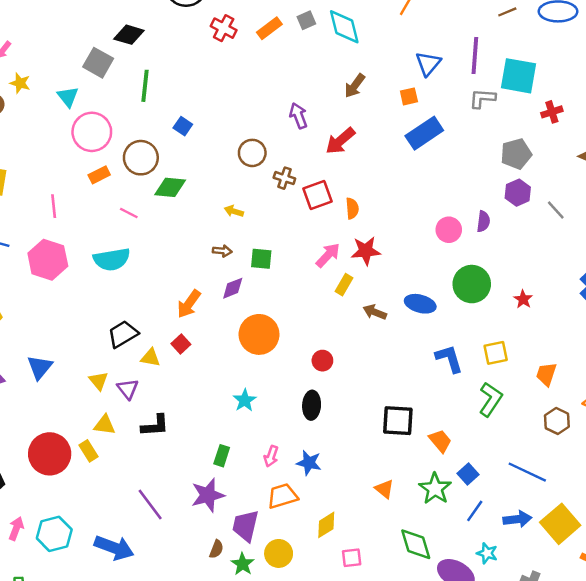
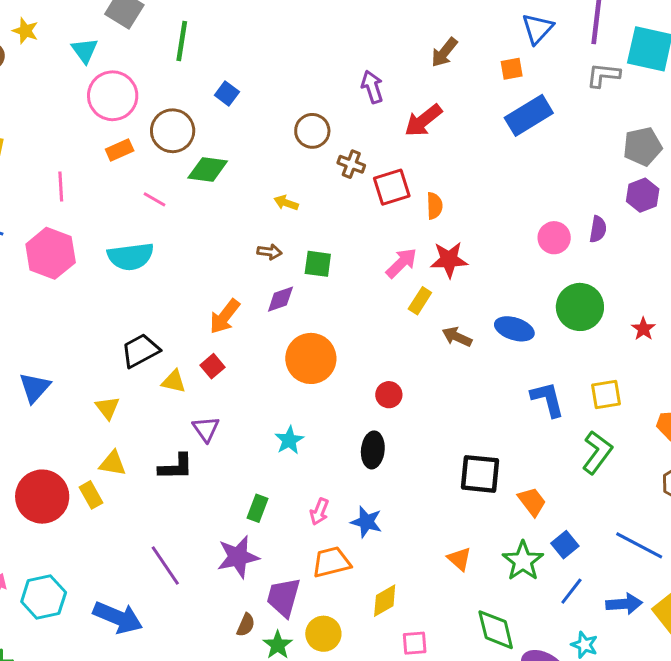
purple triangle: (128, 389) -> (206, 429), moved

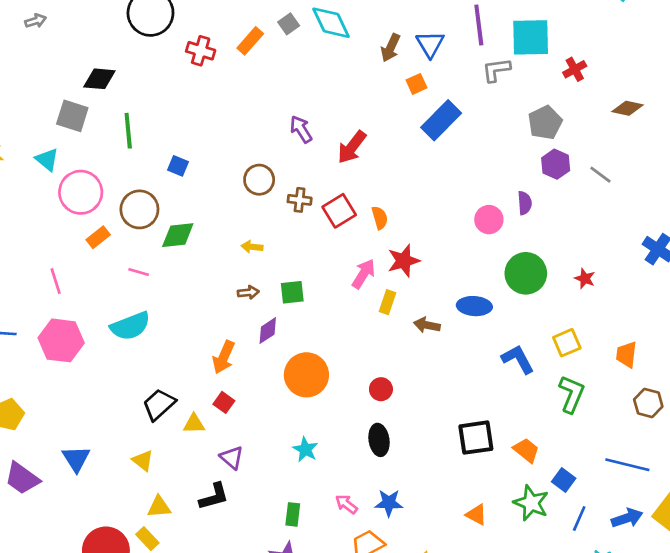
brown arrow: (444, 52) -> (391, 48), moved
pink arrow: (319, 512) -> (346, 504), turned 120

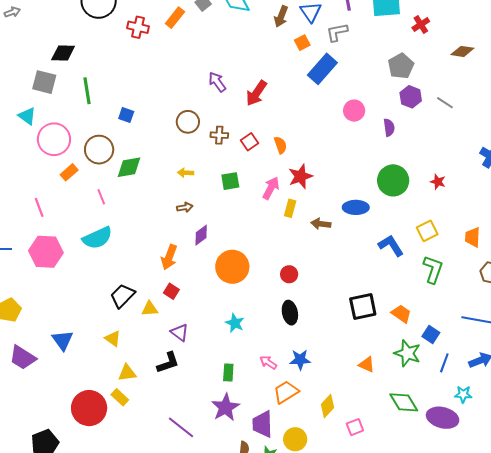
gray L-shape: (496, 70) -> (337, 32), moved
red square: (339, 211) -> (250, 142), size x0.7
pink circle: (489, 220) -> (354, 111), moved
pink line: (139, 272) -> (101, 197), turned 56
green square: (292, 292) -> (230, 181), moved

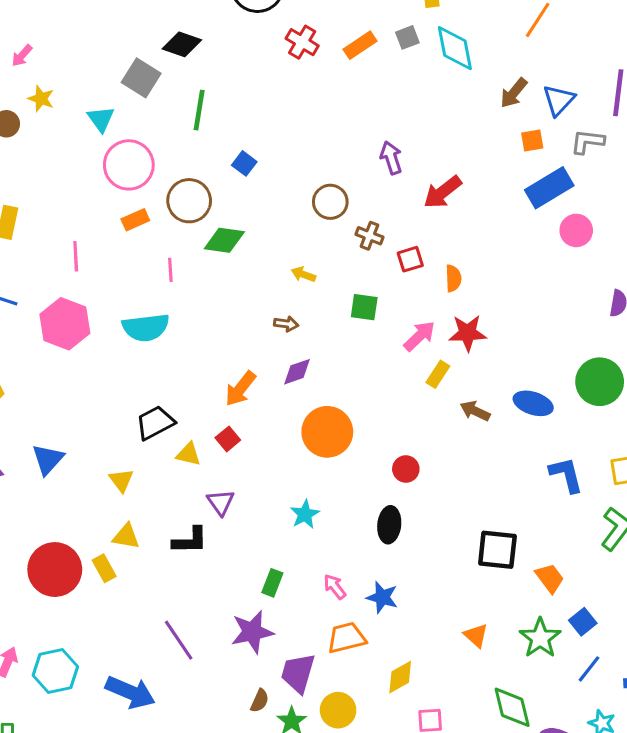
pink circle: (354, 111) -> (576, 230), moved

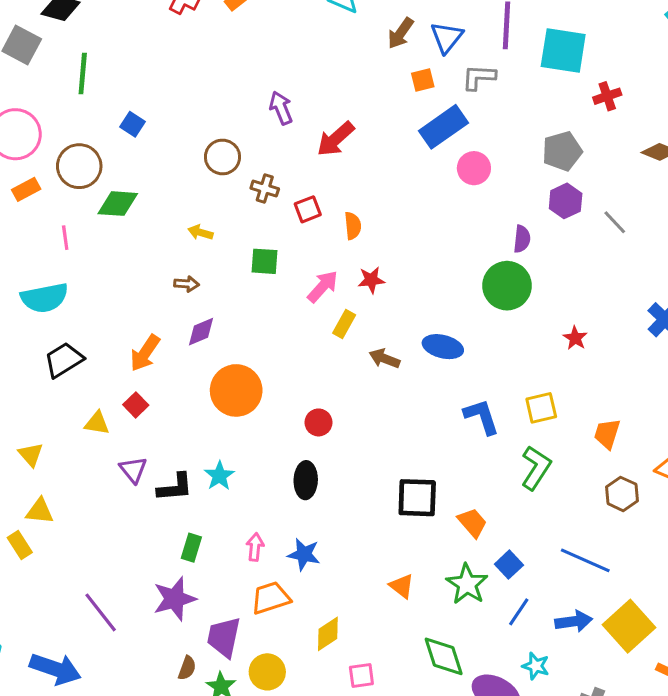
red star: (468, 333) -> (371, 280), size x0.7
green circle: (600, 382) -> (507, 286), moved
black trapezoid: (155, 423) -> (64, 360), moved
black L-shape: (190, 540) -> (175, 487), moved
pink arrow: (335, 587) -> (255, 547), turned 48

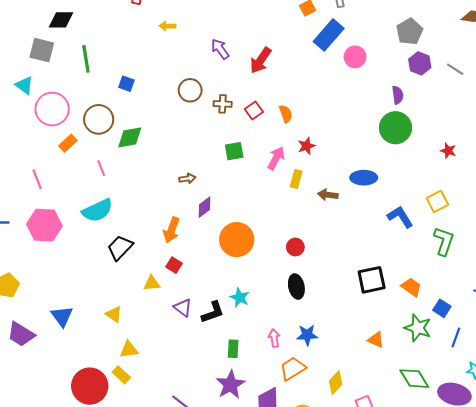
yellow arrow: (200, 232) -> (167, 26), moved

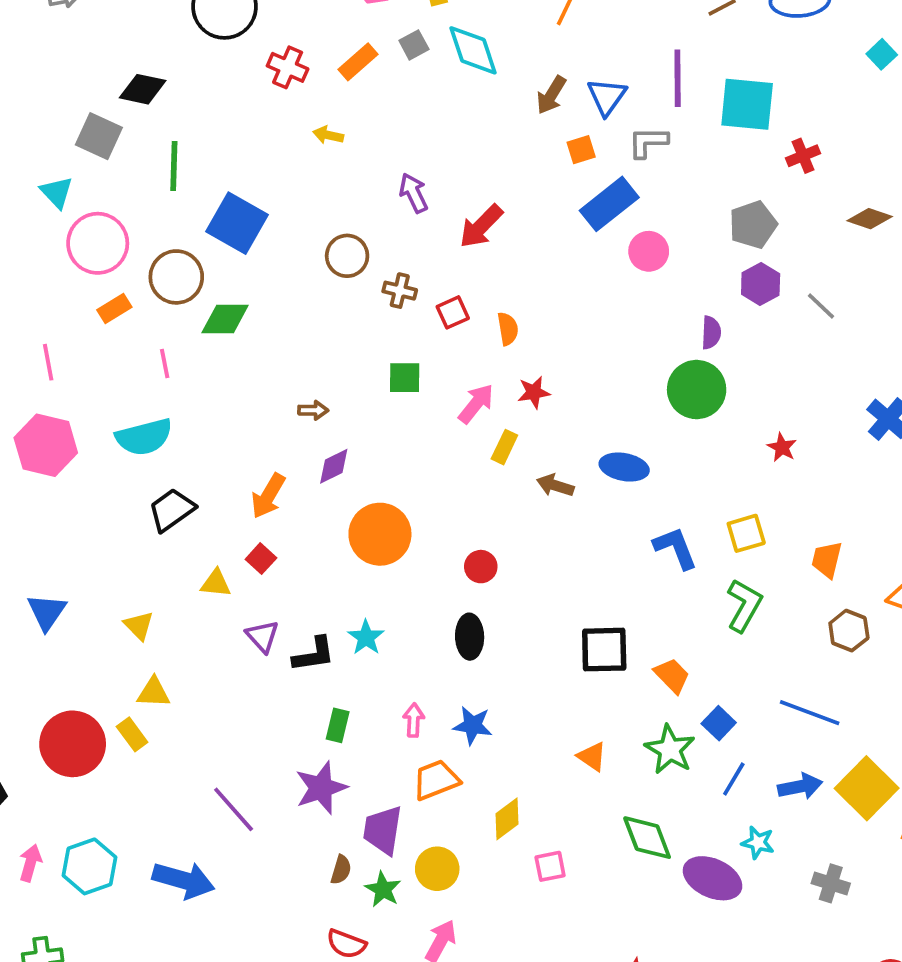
blue square: (126, 84) -> (237, 223), size x2.0

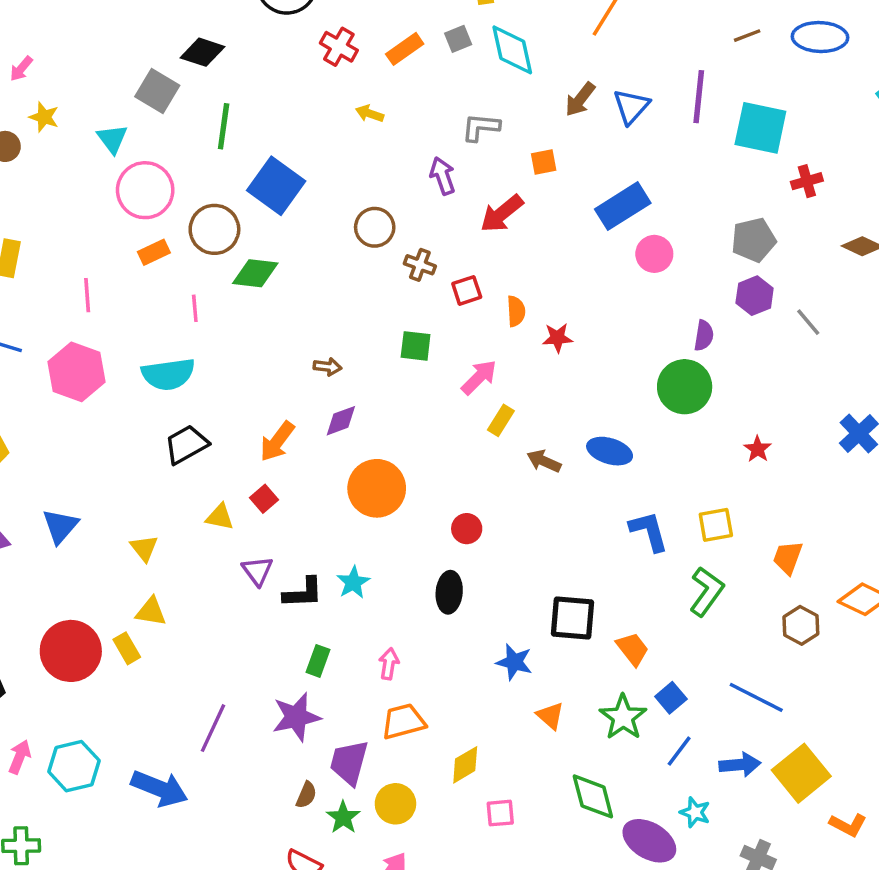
gray L-shape: (648, 142) -> (481, 127), moved
orange square: (581, 150) -> (544, 162), moved
red star: (534, 392) -> (557, 338), moved
blue star: (473, 725) -> (514, 662), moved
purple line: (234, 809) -> (213, 728), turned 60

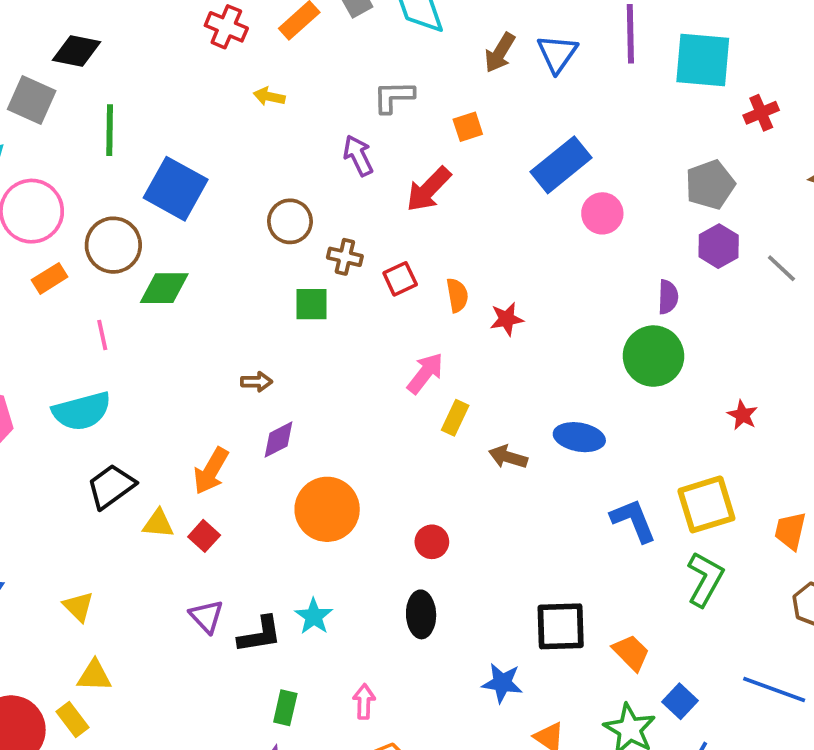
green square: (416, 346) -> (312, 304), moved
yellow triangle: (220, 517) -> (158, 524), moved
yellow square: (716, 525) -> (706, 504), size x1.4

